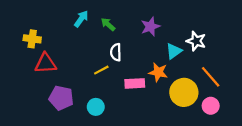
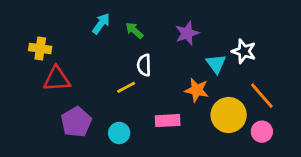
cyan triangle: (174, 51) -> (216, 64), turned -30
pink rectangle: (135, 83) -> (168, 121), moved
purple pentagon: (61, 98) -> (76, 122), turned 30

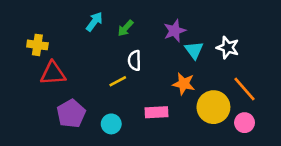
green arrow: (134, 30) -> (125, 28), turned -90
cyan triangle: (216, 64) -> (194, 50), moved

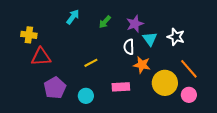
green arrow: (125, 28) -> (105, 22), moved
white semicircle: (135, 60) -> (129, 47), moved

